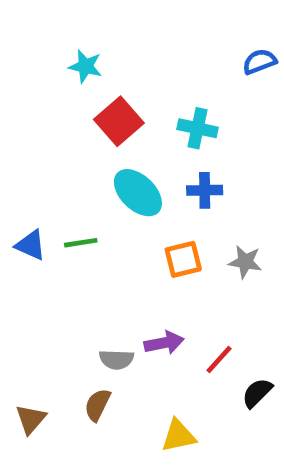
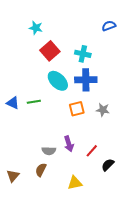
blue cross: (205, 190) -> (86, 80), size x1.5
purple arrow: (164, 343) -> (69, 144), turned 84

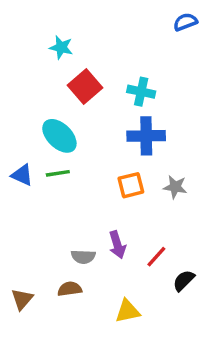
blue semicircle: (109, 26) -> (185, 22), moved
cyan ellipse: (58, 81) -> (59, 136), moved
brown semicircle: (41, 170) -> (70, 289), turned 56

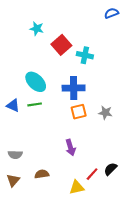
red square: (85, 87) -> (61, 45), moved
blue cross: (146, 136) -> (74, 88), moved
gray semicircle: (83, 257) -> (15, 155), moved
red line: (156, 257) -> (92, 174), moved

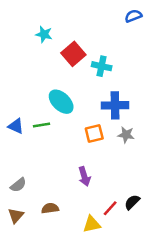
cyan ellipse: (36, 82) -> (61, 102), moved
blue cross: (74, 88) -> (115, 105), moved
gray semicircle: (15, 155) -> (18, 185), turned -40

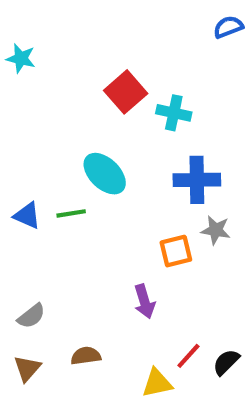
cyan star: (44, 34) -> (21, 58), moved
orange square: (94, 134) -> (176, 251), moved
black semicircle: (132, 202) -> (226, 362), moved

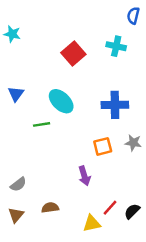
blue semicircle: (228, 27) -> (133, 16), turned -56
cyan cross: (174, 113) -> (116, 46), moved
blue triangle: (27, 216) -> (16, 94), moved, turned 42
gray star: (216, 230) -> (133, 143), moved

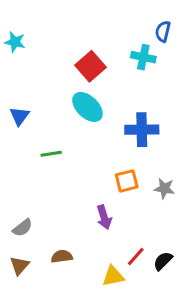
blue semicircle: (133, 16) -> (163, 31), moved
cyan ellipse: (61, 101) -> (87, 107), moved
gray star: (133, 143) -> (164, 188), moved

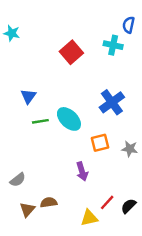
cyan ellipse: (87, 107) -> (69, 119), moved
blue triangle: (19, 116) -> (28, 96), moved
blue cross: (142, 130) -> (112, 102), turned -35
brown triangle: (19, 265) -> (27, 210), moved

